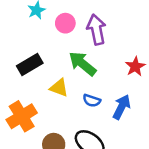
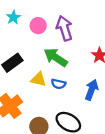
blue semicircle: (92, 100) -> (58, 84), moved

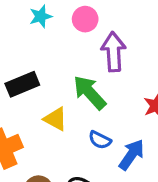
pink circle: (38, 26) -> (85, 19), moved
blue semicircle: (58, 84) -> (100, 140), moved

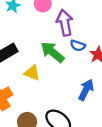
blue semicircle: (100, 140) -> (78, 46), moved

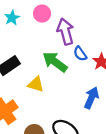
blue semicircle: (78, 46) -> (80, 54), turned 40

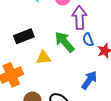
yellow triangle: (36, 84) -> (44, 58), turned -35

